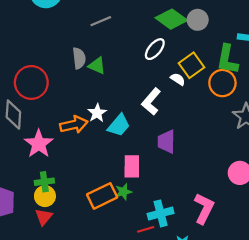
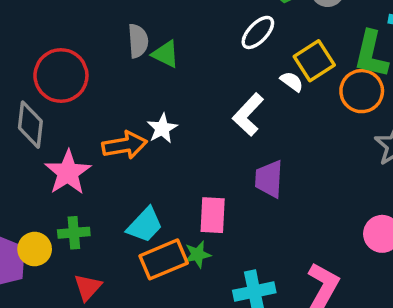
cyan trapezoid: (119, 125) -> (145, 225), moved
yellow circle: (45, 196) -> (35, 249), moved
red triangle: (44, 217) -> (88, 287), moved

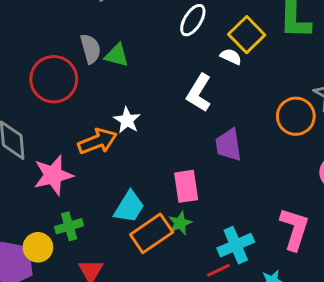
red circle: (61, 76) -> (54, 79), moved
orange circle: (362, 91) -> (296, 116), moved
pink star: (68, 172) -> (53, 175), turned 30

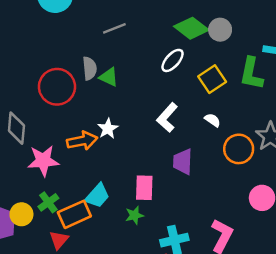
white semicircle: (231, 57) -> (213, 120), moved
green cross: (69, 226) -> (48, 202), turned -30
orange rectangle: (152, 233) -> (74, 214), moved

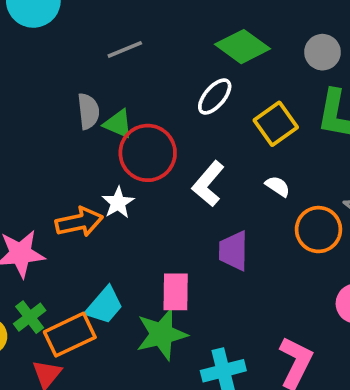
gray circle: (220, 30) -> (323, 52), moved
red circle: (57, 87) -> (148, 153), moved
green star: (134, 215) -> (162, 334), size x1.8

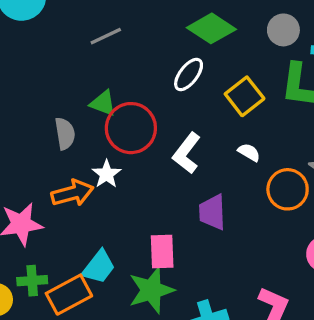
gray semicircle: (88, 111) -> (65, 134), moved
green cross: (30, 317) -> (32, 281), turned 36

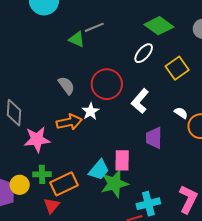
green triangle: (103, 103) -> (77, 39), moved
gray semicircle: (65, 134) -> (66, 85), turned -30
white semicircle: (249, 152) -> (181, 113), moved
cyan trapezoid: (99, 267) -> (99, 170), moved

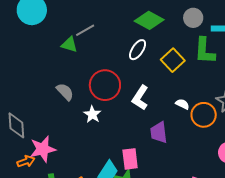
orange arrow: (69, 122) -> (26, 161), moved, size x0.7

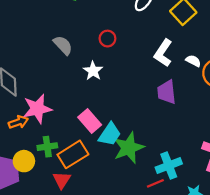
red circle: (105, 85) -> (107, 39), size x0.5
white L-shape: (140, 98) -> (163, 53), moved
pink rectangle: (130, 159) -> (90, 121), moved, turned -35

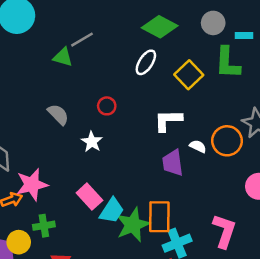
white L-shape: (163, 53) -> (168, 120), turned 56
white semicircle: (193, 61) -> (198, 146), moved
orange rectangle: (73, 154) -> (159, 217), moved, turned -56

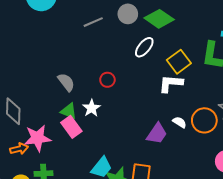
gray circle: (213, 23) -> (128, 14), moved
green triangle: (63, 57) -> (69, 111), moved
white L-shape: (168, 120) -> (171, 84), moved
purple trapezoid: (173, 163) -> (157, 134), turned -145
pink rectangle: (89, 197) -> (71, 127), moved

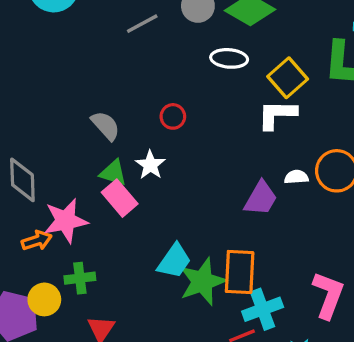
white ellipse: (144, 47) -> (229, 58), turned 60
white semicircle: (180, 122) -> (296, 177), turned -32

